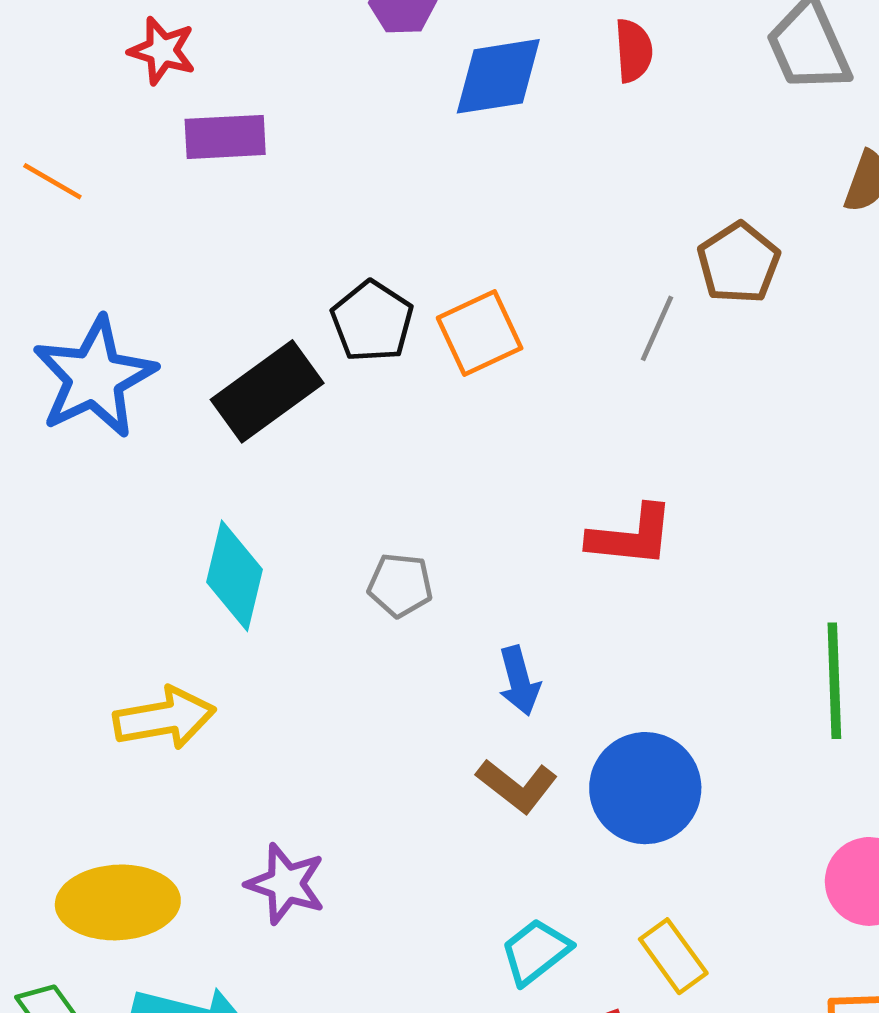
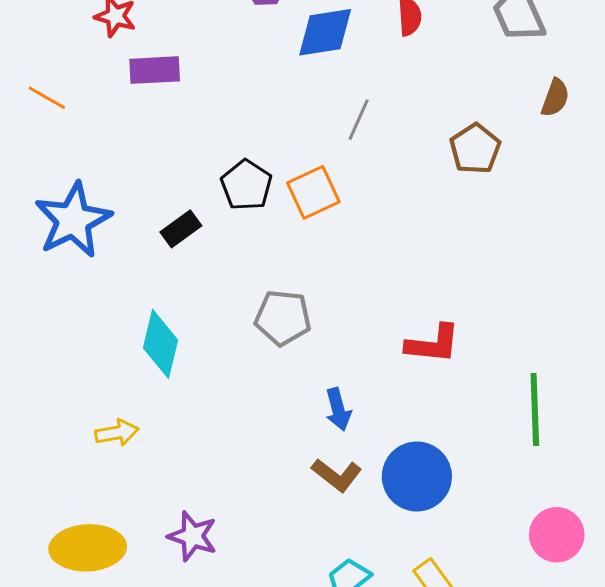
gray line: (657, 328) -> (359, 120), moved
black rectangle: (267, 391) -> (181, 229), size x0.6
red L-shape: (631, 536) -> (433, 344), moved
gray pentagon: (400, 585) -> (283, 318), moved, size x1.4
yellow arrow: (164, 718) -> (117, 433), size x0.7

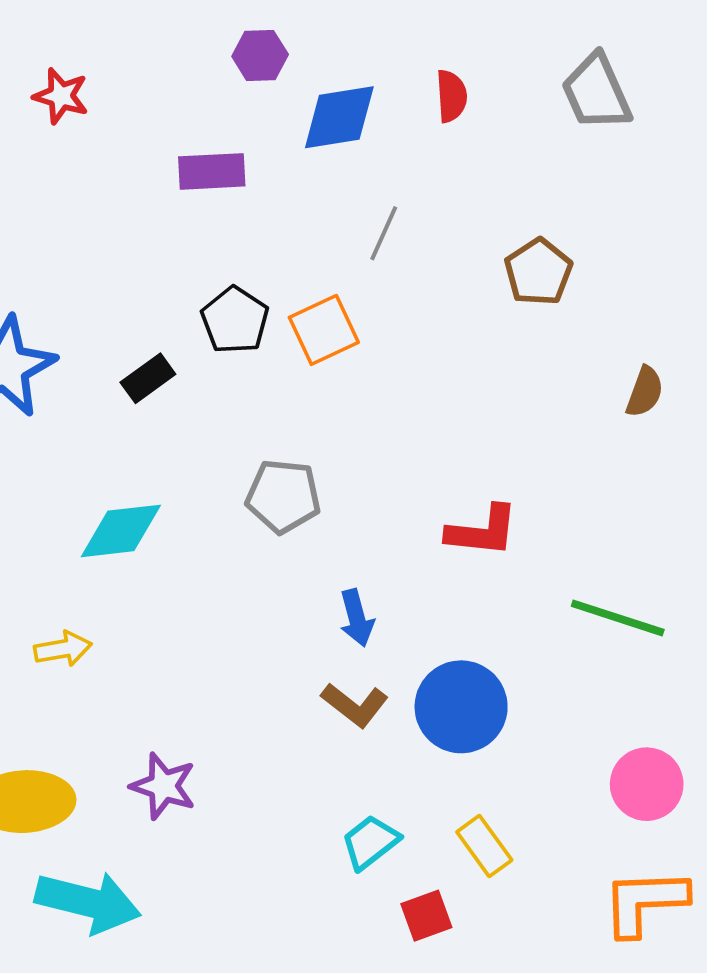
purple rectangle: (155, 70) -> (212, 171), moved
brown semicircle: (555, 98) -> (645, 392), moved
cyan diamond: (160, 344) -> (121, 531), turned 70
green line: (535, 409) -> (618, 618), turned -70

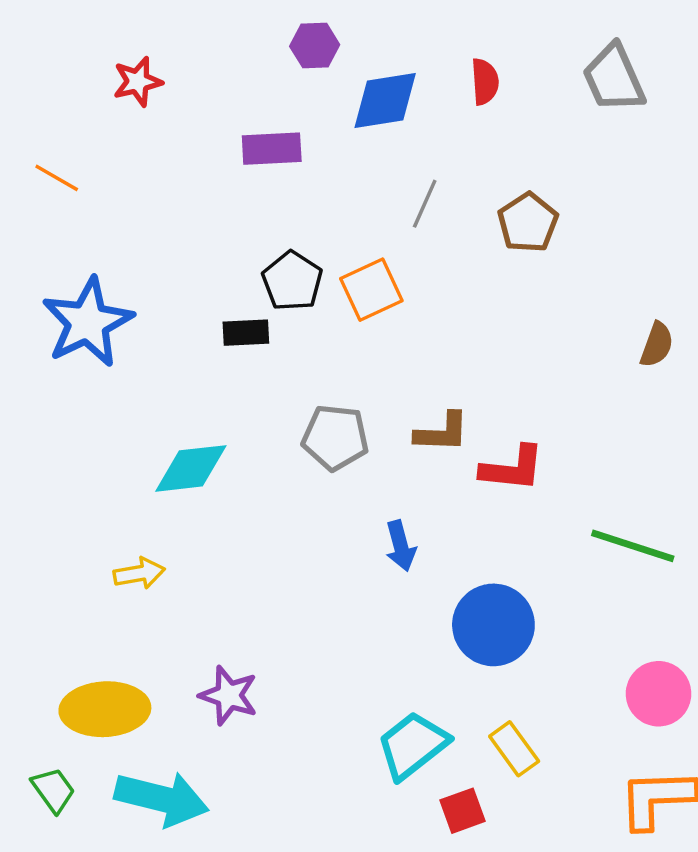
red star: (61, 96) -> (138, 82), turned -30
brown pentagon: (538, 272) -> (528, 223), moved
black rectangle: (148, 378) -> (246, 333), moved, turned 33
brown L-shape: (355, 705) -> (442, 432), moved, turned -36
cyan trapezoid: (370, 842) -> (413, 745), size x1.4

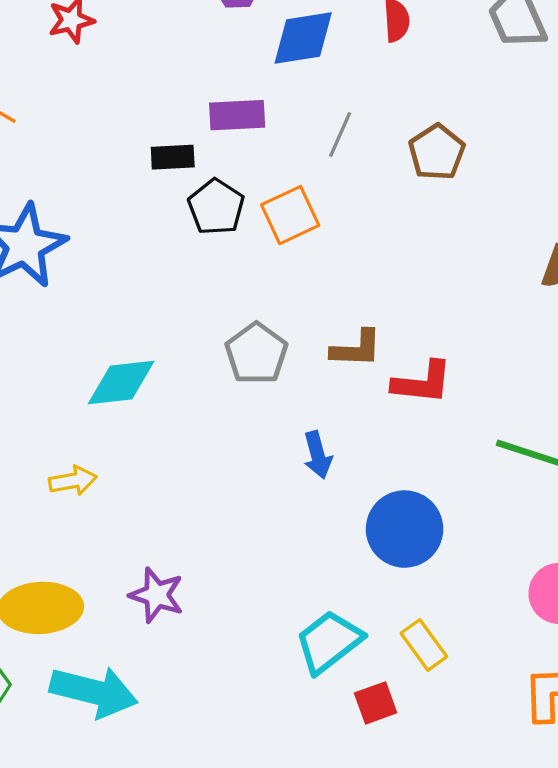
purple rectangle: (272, 149) -> (237, 115), moved
black rectangle: (246, 333) -> (173, 157), moved
gray pentagon: (335, 438) -> (256, 354), turned 30

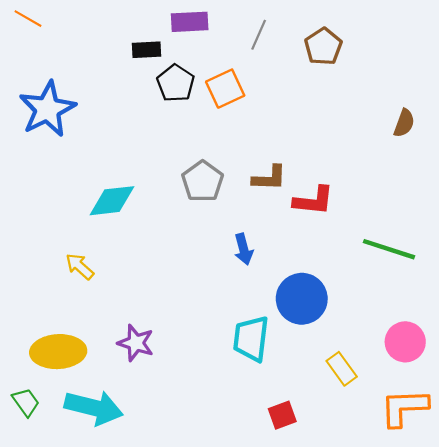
yellow arrow: (73, 481) -> (80, 266), turned -128
cyan trapezoid: (329, 642) -> (251, 339), moved, turned -45
yellow rectangle: (424, 645) -> (342, 369), moved

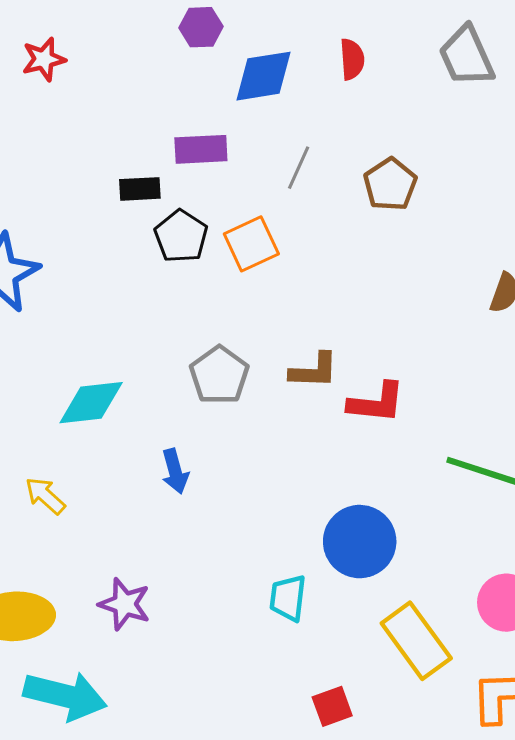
blue arrow: (244, 249) -> (175, 471), moved
cyan trapezoid: (251, 339) -> (288, 598), size x0.7
yellow rectangle: (342, 369) -> (416, 641), size x1.6

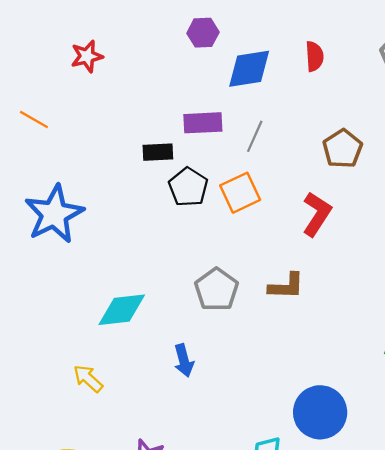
gray line: (299, 168) -> (255, 136), moved
red L-shape: (376, 403) -> (317, 214), moved, turned -63

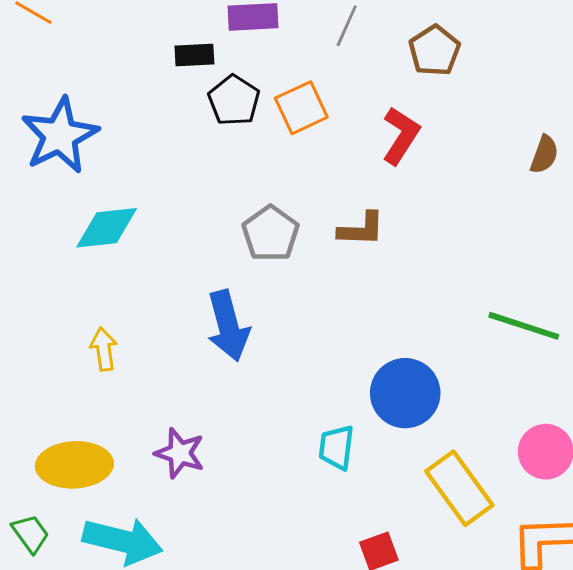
gray line: (255, 136) -> (347, 26), moved
cyan diamond: (122, 310) -> (107, 228), moved
blue arrow: (184, 361) -> (228, 326), size x1.6
yellow arrow: (88, 379) -> (104, 349), turned 40

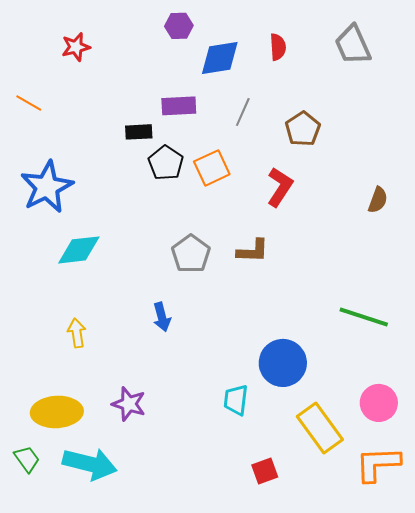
blue arrow: (228, 326) -> (162, 317), size x0.6

